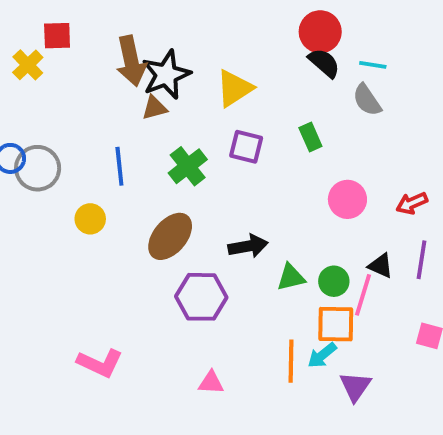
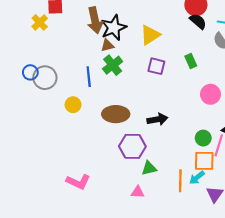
green cross: (188, 166) -> (113, 65), moved
brown ellipse: (170, 236) -> (116, 114), turned 50
green triangle: (291, 277) -> (149, 168), moved

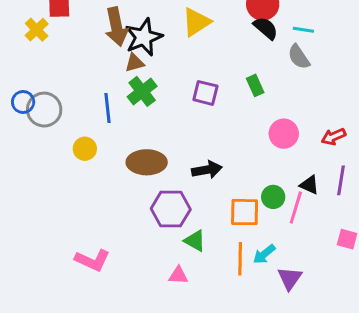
yellow triangle: (150, 35) -> (196, 22), moved
orange square: (204, 161) -> (245, 212), moved
green triangle: (149, 168) -> (195, 241), turned 42

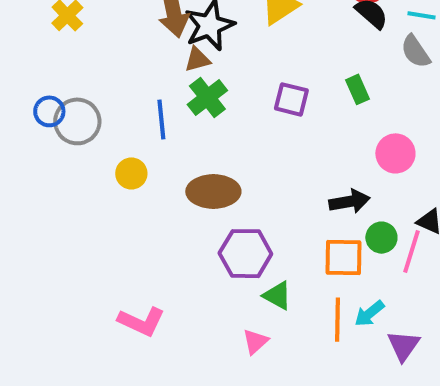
black arrow: (207, 170) -> (349, 202), moved
pink triangle: (178, 275) -> (255, 342), turned -45

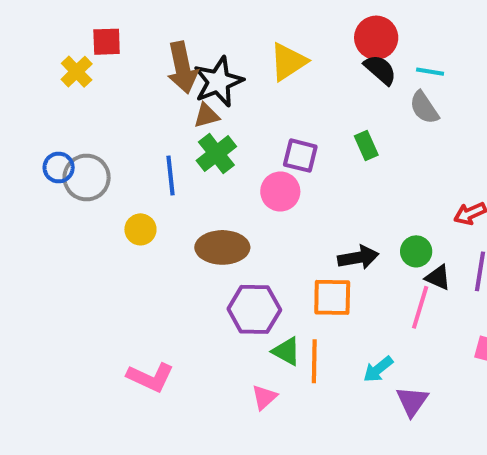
pink circle: (395, 153) -> (280, 191), moved
green circle: (381, 238) -> (416, 251), moved
orange square: (343, 258) -> (332, 297), moved
orange line: (337, 320) -> (314, 361), moved

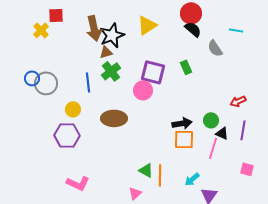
cyan line: (430, 72) -> (236, 30), moved
purple square: (300, 156) -> (153, 72), size x1.4
orange square: (332, 297) -> (184, 139), moved
purple hexagon: (254, 309) -> (67, 135), moved

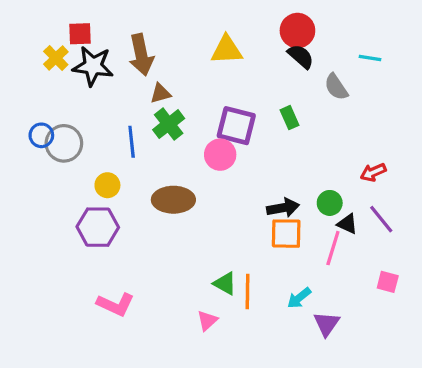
yellow triangle: (147, 25) -> (227, 50), turned 30
black star: (112, 35) -> (93, 66), moved, turned 30
purple line: (243, 130) -> (381, 219), turned -48

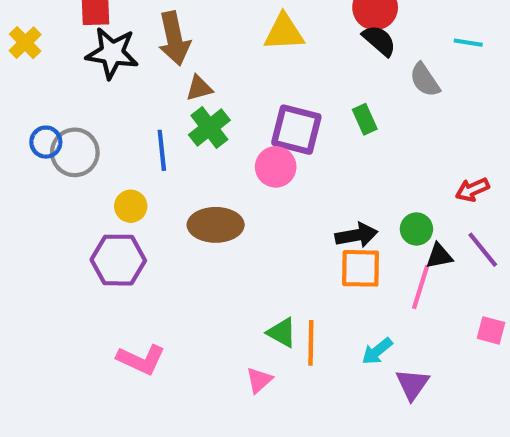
yellow cross: (56, 58) -> (25, 43), moved
black triangle: (347, 224) -> (439, 256), turned -35

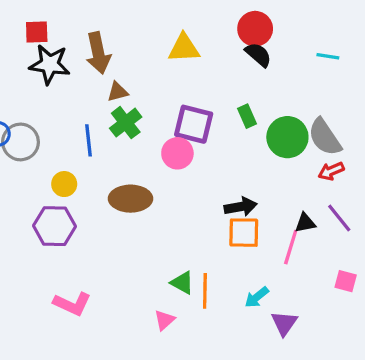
gray semicircle: (425, 80) -> (325, 137), moved, size x1.4
green circle: (416, 229) -> (287, 137), moved, size x1.6

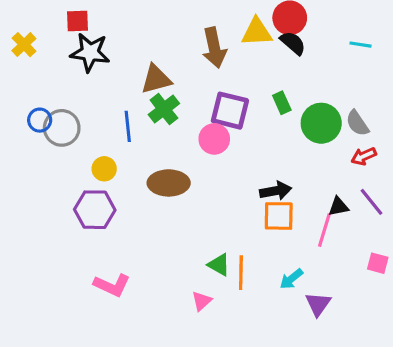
yellow triangle: (184, 48) -> (257, 32), moved
brown arrow: (98, 53) -> (214, 48), moved
brown triangle: (118, 92) -> (156, 79), size x1.5
gray semicircle: (325, 137) -> (357, 123), size x0.7

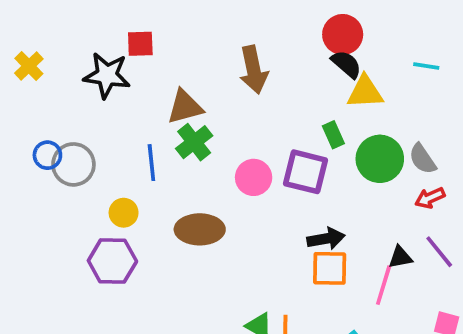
red square: (77, 21) -> (140, 44), moved
yellow triangle: (257, 32) -> (365, 92), moved
purple square: (230, 111) -> (306, 172), moved

